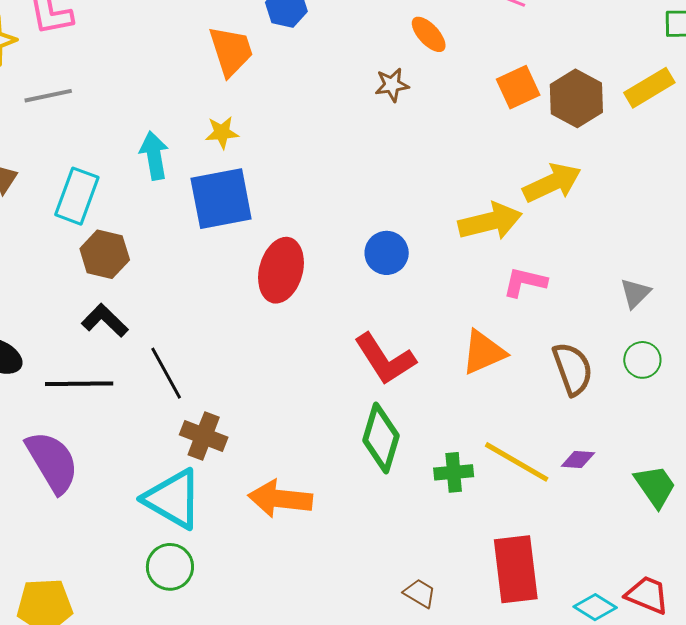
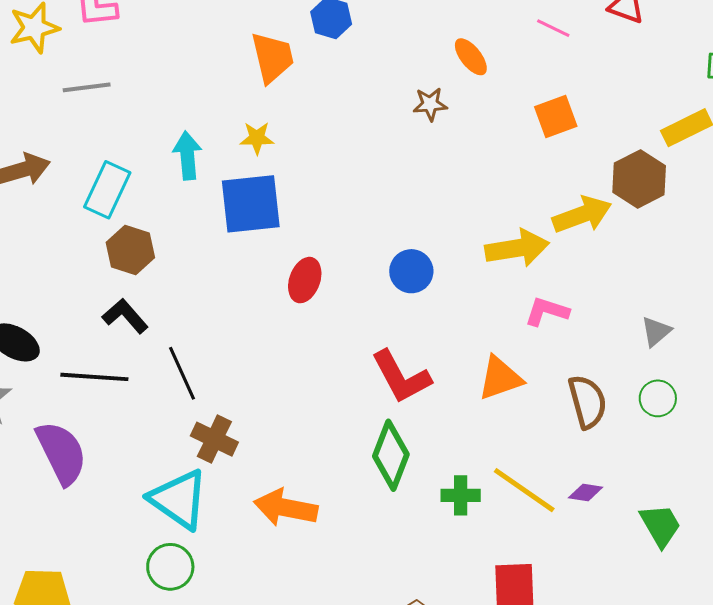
brown hexagon: (576, 98) -> (639, 179), moved
red ellipse: (281, 270) -> (305, 280), size x0.7

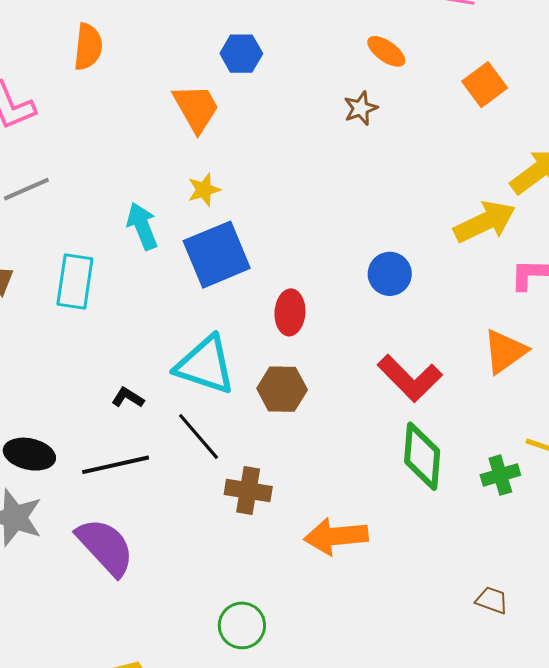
brown hexagon: (130, 250) -> (282, 389), moved
black L-shape: (125, 316) -> (128, 398), size x0.7
cyan triangle: (179, 499) -> (205, 365), moved

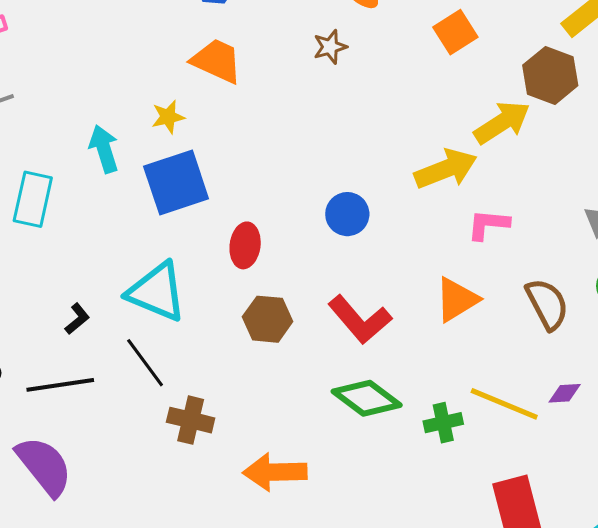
orange trapezoid: (196, 108) -> (217, 61), moved, turned -40
brown hexagon: (282, 389) -> (268, 319), moved
black L-shape: (128, 398) -> (77, 319), turned 104
green diamond: (422, 456) -> (367, 398), turned -62

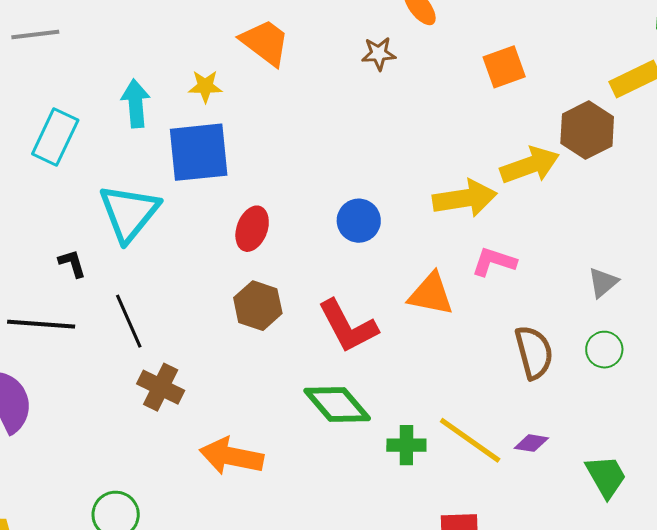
cyan triangle: (157, 292) -> (129, 213), moved, turned 34
orange triangle: (457, 300) -> (431, 294), moved, turned 30
black L-shape: (77, 319) -> (72, 263), turned -80

